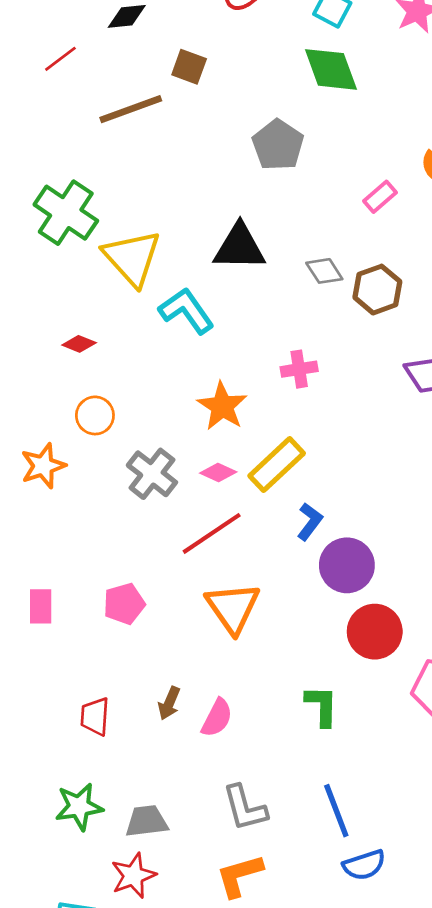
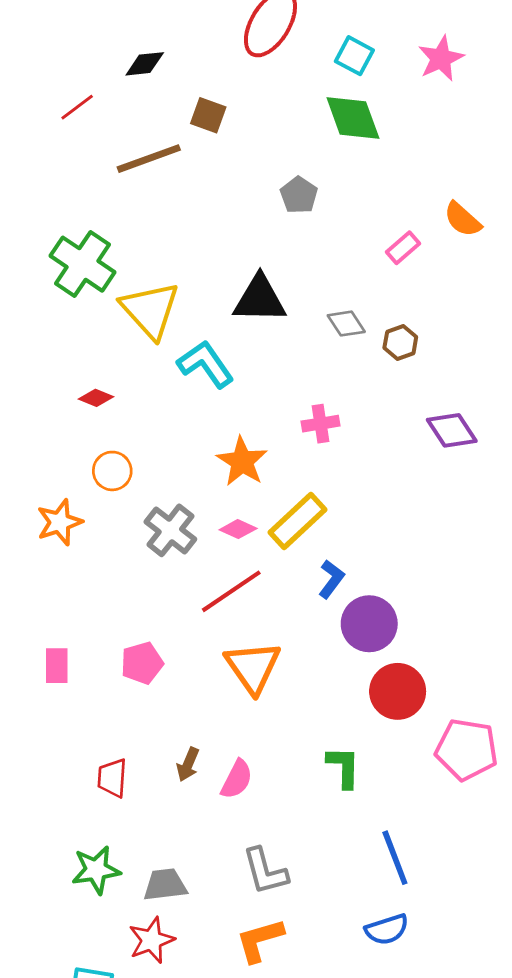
gray pentagon: (278, 145) -> (299, 195), size x0.7
brown hexagon: (377, 290) -> (400, 342), size x0.7
blue line: (336, 811) -> (395, 858), moved

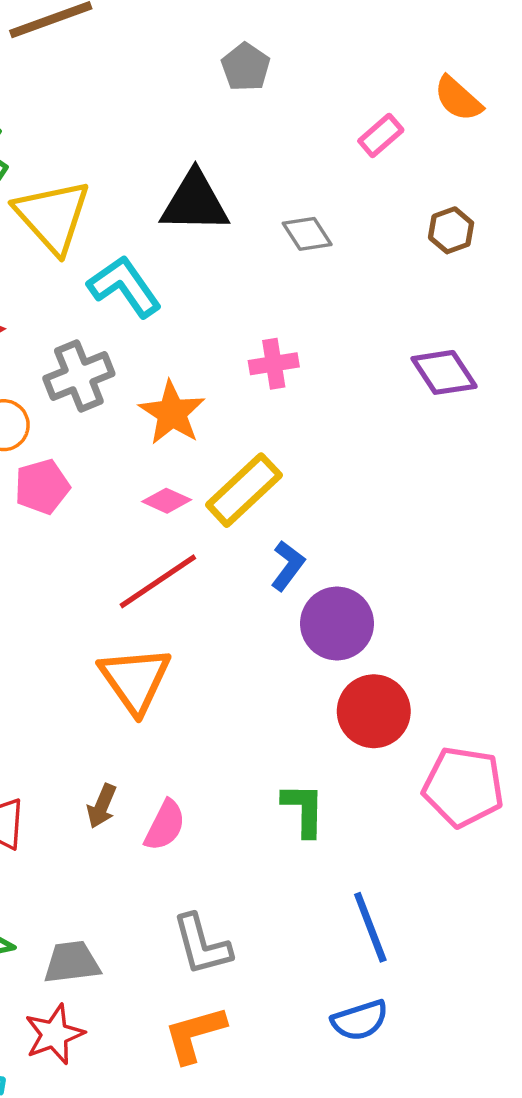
brown hexagon: (400, 342) -> (451, 230), moved
gray cross: (170, 530) -> (79, 376), moved, turned 30
pink pentagon: (142, 663) -> (42, 487), moved
orange triangle: (253, 667) -> (135, 680), moved

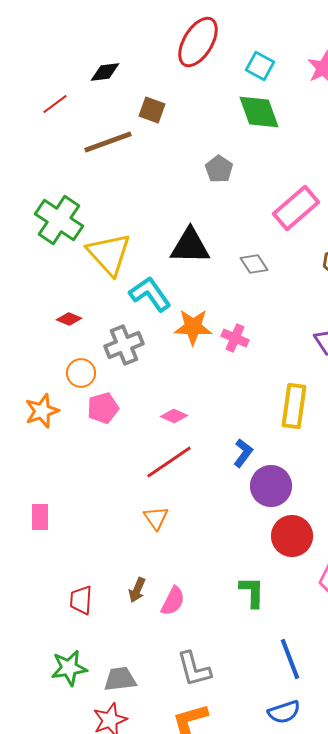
pink rectangle: (381, 135) -> (296, 208), size x1.8
pink cross: (274, 364) -> (235, 338), turned 32
orange star: (172, 413) -> (193, 327), moved, turned -30
yellow rectangle: (244, 490) -> (294, 406), moved, turned -39
orange triangle: (135, 680) -> (156, 518), size x0.6

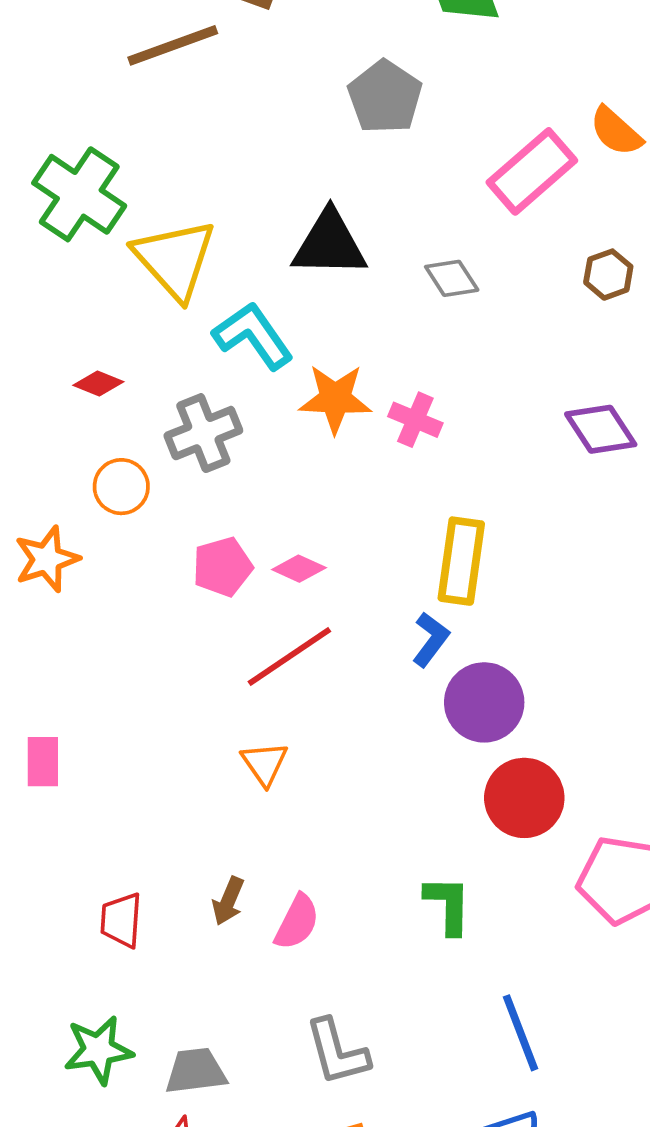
gray pentagon: (219, 169) -> (385, 97), size x1.4
yellow rectangle: (294, 406) -> (461, 561), moved
pink pentagon: (103, 408) -> (222, 567), moved

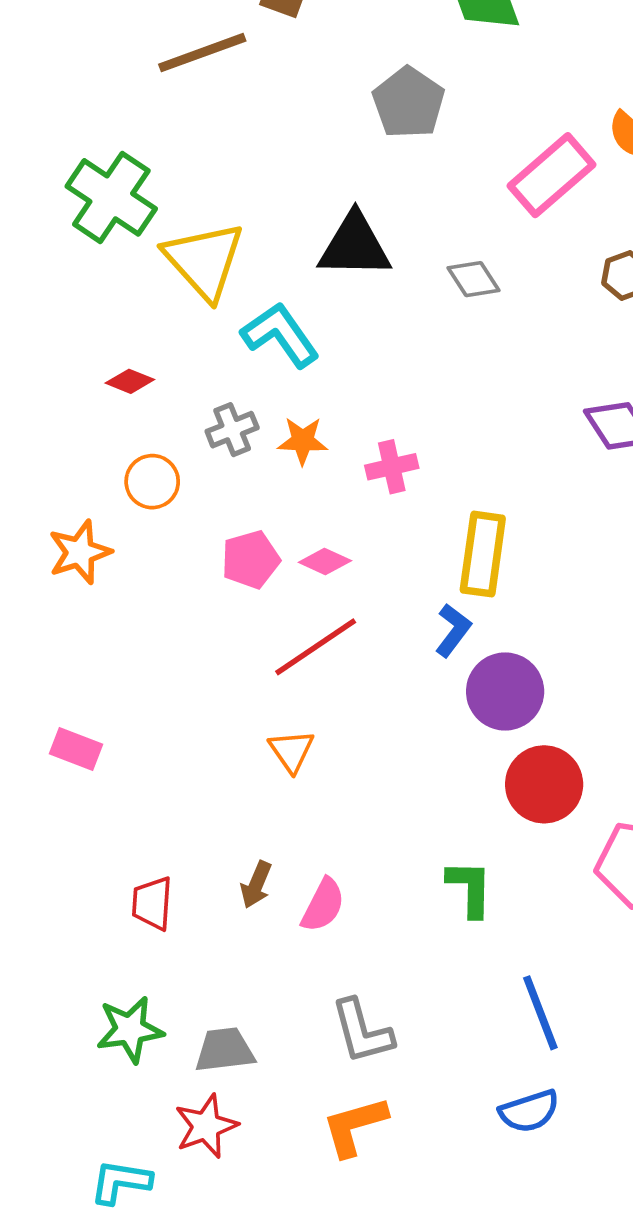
orange star: (335, 399) -> (303, 441), moved, size x0.7
pink cross: (415, 420) -> (392, 467), moved, turned -36
gray cross: (203, 433) -> (232, 430), size x0.7
pink rectangle: (43, 762) -> (76, 749), turned -69

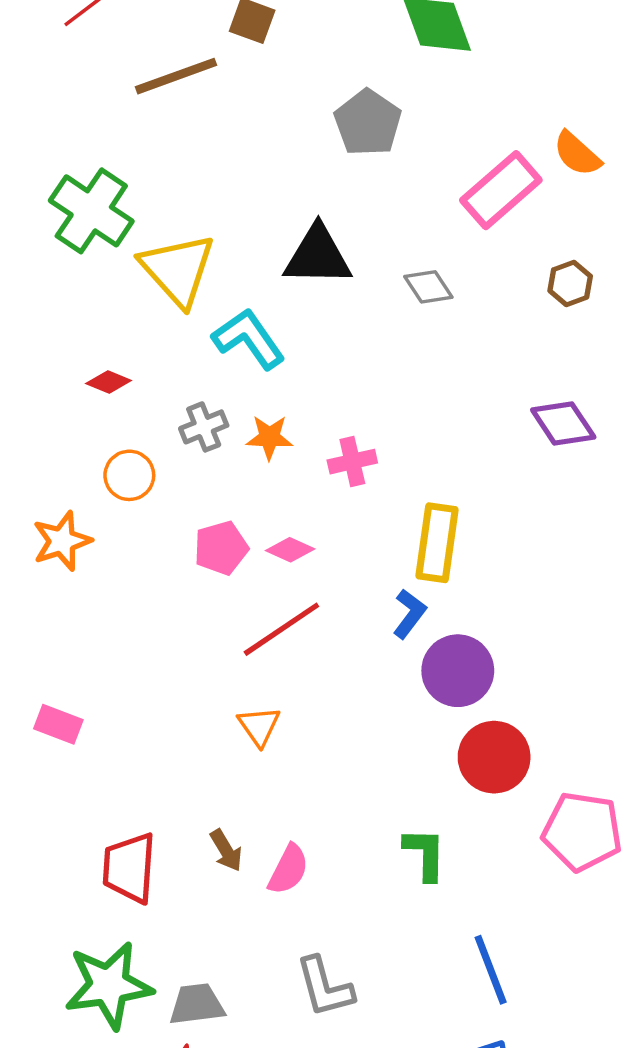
brown arrow: (256, 885) -> (226, 850), turned -54
red trapezoid: (152, 903) -> (129, 868), size x1.4
green star: (130, 1030) -> (109, 985), size x1.4

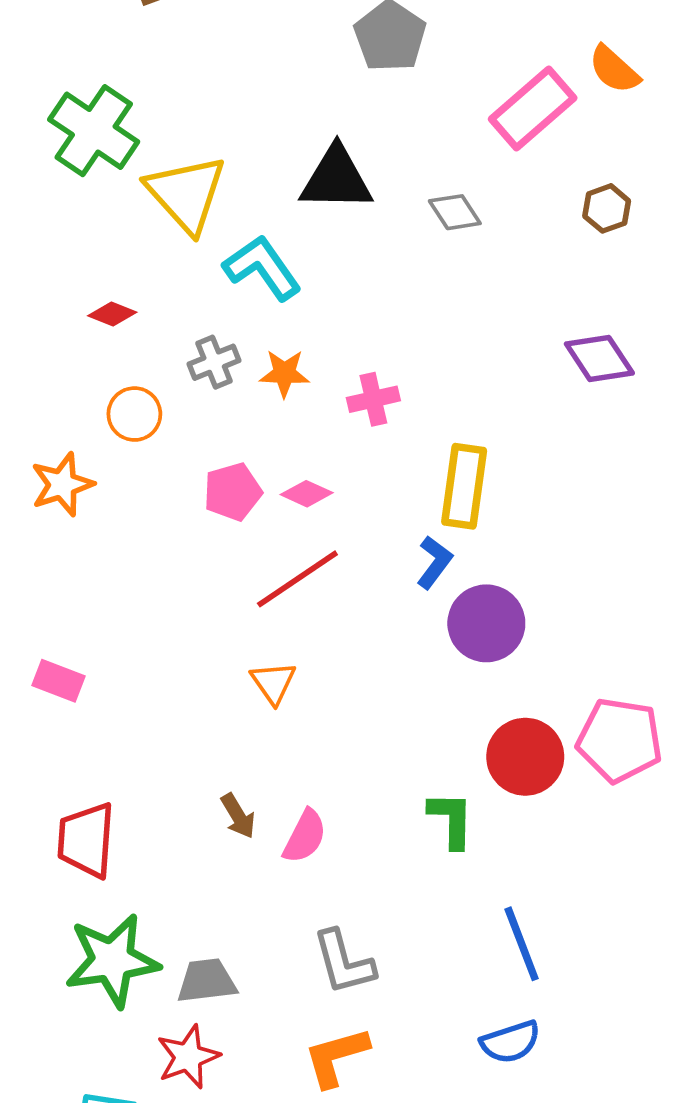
red circle: (494, 757) -> (525, 757), moved
pink pentagon: (582, 831) -> (620, 740), moved
red trapezoid: (129, 868) -> (86, 840), moved

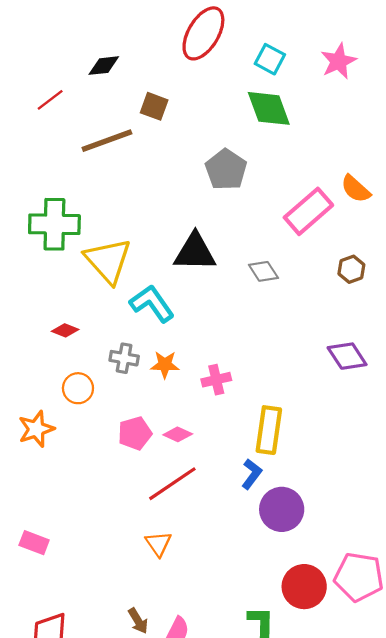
green cross: (94, 131) -> (54, 224), turned -33
gray cross: (214, 362) -> (124, 358), turned 32

